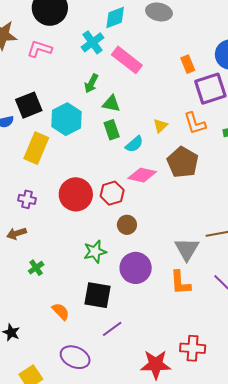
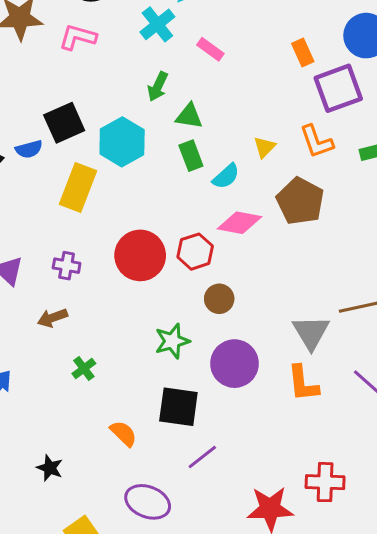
pink rectangle: (127, 60) -> (210, 49), size x0.6

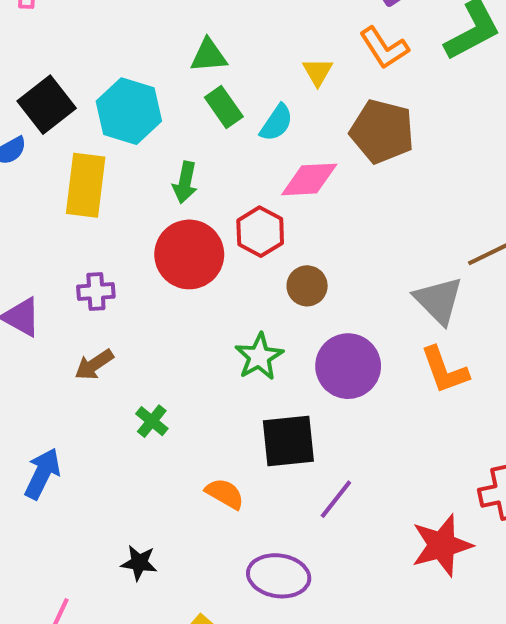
green arrow: (158, 87) -> (185, 182), moved

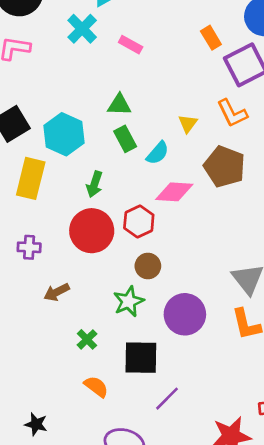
brown circle: (307, 286) -> (148, 266), moved
brown arrow: (94, 365) -> (57, 292), moved
green cross: (152, 421) -> (87, 339), moved

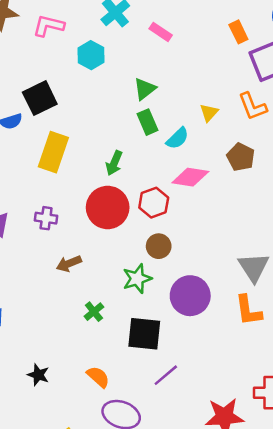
green triangle: (119, 105) -> (145, 89), turned -45
cyan hexagon: (64, 134) -> (91, 55), moved, size x0.7
brown pentagon: (225, 167) -> (241, 157), size x0.7
orange semicircle: (96, 387) -> (98, 377), moved
black star: (36, 424) -> (38, 375), moved

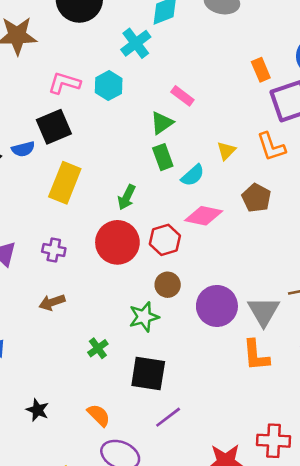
pink L-shape: (49, 26) -> (64, 83), moved
pink rectangle: (161, 32) -> (182, 96), moved
brown arrow: (69, 264) -> (52, 302), moved
purple circle: (190, 296) -> (217, 306), moved

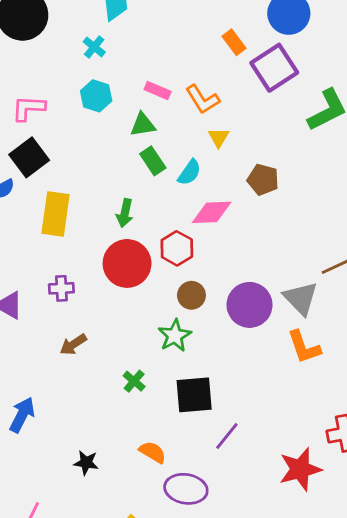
cyan cross: (136, 43) -> (94, 47), size x0.7
cyan hexagon: (109, 86) -> (96, 96), moved
green triangle: (162, 123) -> (143, 125), turned 40
orange L-shape: (271, 147) -> (202, 99), moved

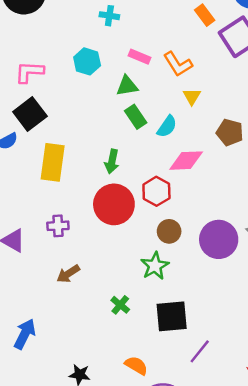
cyan cross: (94, 47) -> (109, 16), moved, turned -30

